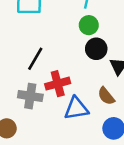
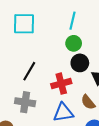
red cross: (58, 84) -> (61, 84), moved

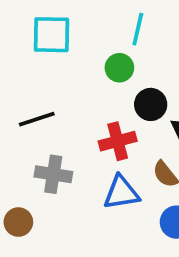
green circle: (74, 43) -> (119, 68), moved
black line: (29, 71) -> (37, 119), moved, turned 42

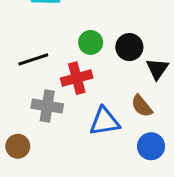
green circle: (119, 68) -> (91, 42), moved
red cross: (118, 141) -> (77, 78), moved

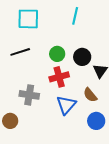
black line: (33, 59) -> (20, 52), moved
red cross: (77, 78) -> (59, 77), moved
blue triangle: (105, 121) -> (66, 105), turned -40

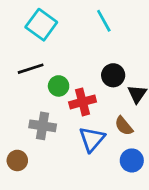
cyan line: (75, 16) -> (104, 21), turned -42
cyan square: (28, 19) -> (41, 25), turned 35
green circle: (57, 54) -> (59, 86), moved

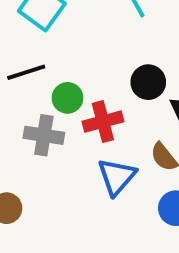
gray cross: (43, 126) -> (44, 135), moved

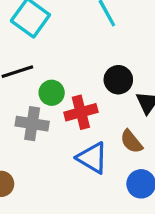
blue triangle: (117, 177) -> (92, 158), turned -40

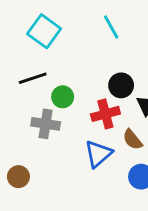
red cross: (81, 112) -> (105, 114), moved
blue triangle: (92, 158) -> (98, 154), turned 48

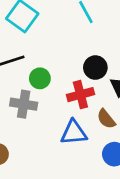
blue triangle: (98, 154) -> (74, 132), turned 36

